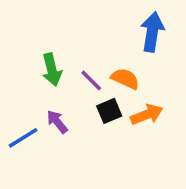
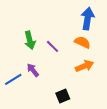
orange semicircle: (125, 79) -> (82, 42), moved
black square: (109, 111) -> (63, 96), moved

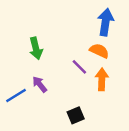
purple line: (52, 46) -> (79, 67), moved
orange arrow: (84, 66) -> (102, 79), turned -66

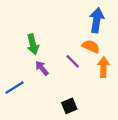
orange arrow: (102, 79) -> (104, 67), moved
purple arrow: (40, 84) -> (42, 68), moved

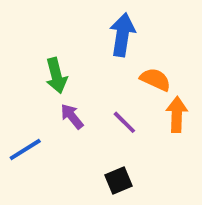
blue arrow: (97, 20) -> (122, 35), moved
purple line: (73, 61) -> (124, 122), moved

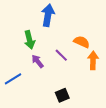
blue arrow: (122, 35) -> (48, 15), moved
purple line: (124, 122) -> (61, 55), moved

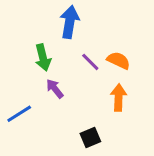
purple line: (61, 55) -> (90, 62), moved
orange arrow: (93, 60) -> (118, 97), moved

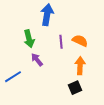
purple line: (90, 62) -> (61, 42), turned 40
black square: (90, 138) -> (75, 88), moved

